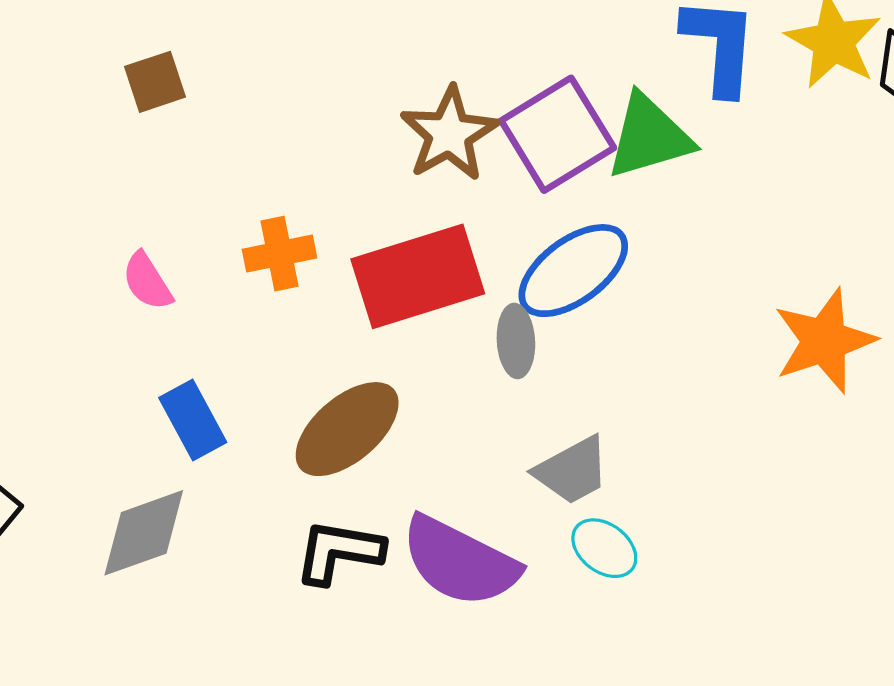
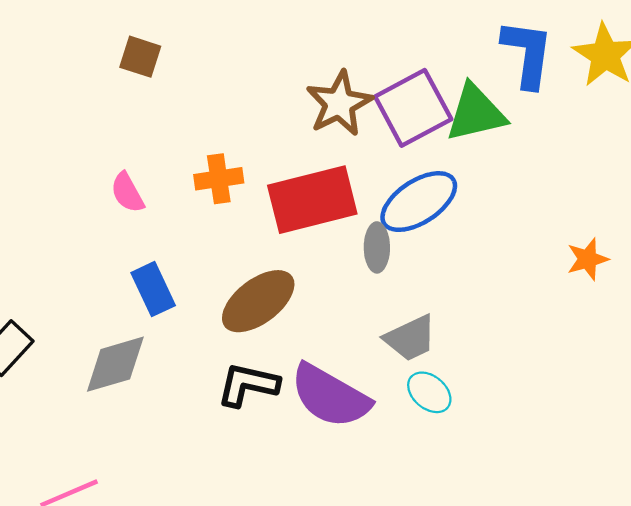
brown square: (155, 82) -> (140, 57), turned 33
orange star: (824, 341) -> (588, 259), size x0.6

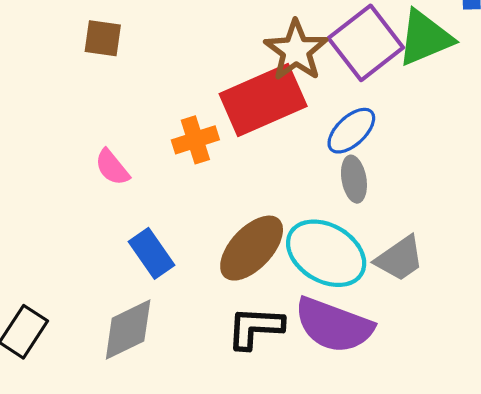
red rectangle: (312, 200) -> (263, 100), moved
blue ellipse: (419, 202) -> (351, 131), moved, size x0.7
cyan ellipse: (429, 392) -> (326, 253), moved, size x1.8

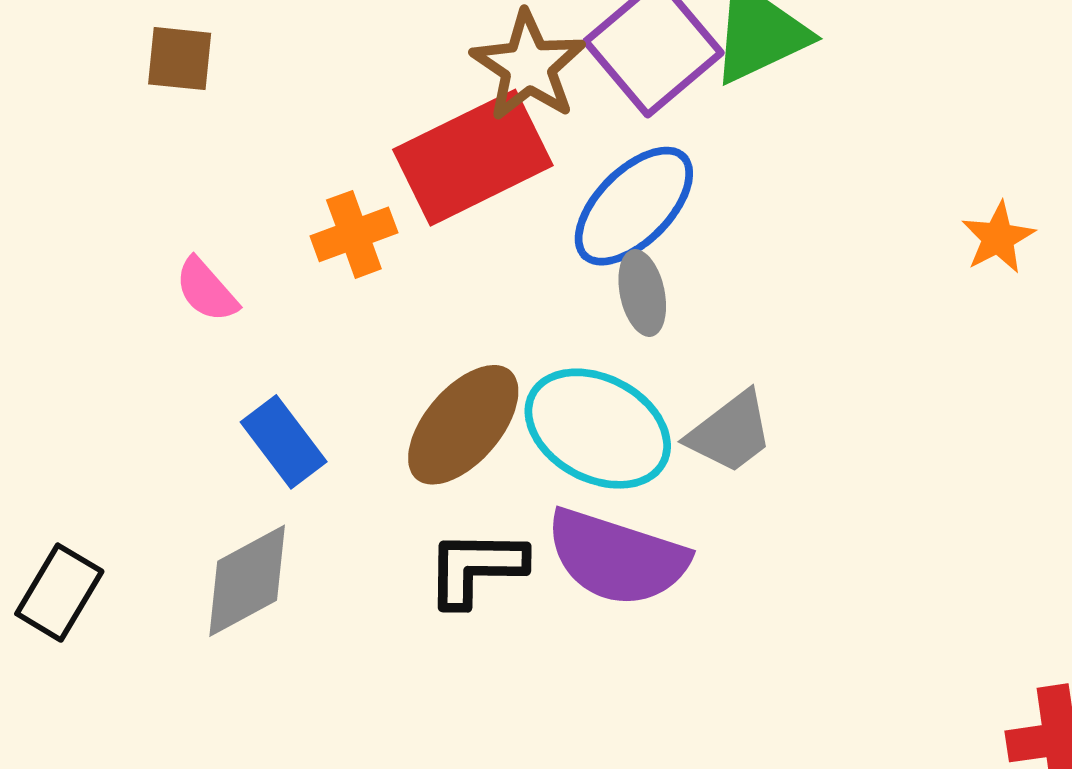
blue ellipse: (351, 131) -> (634, 206), size x1.4

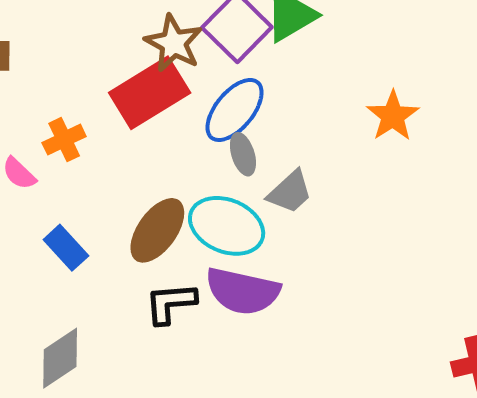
orange cross: (354, 234) -> (64, 140), moved
orange star: (998, 238) -> (393, 116), moved, size x1.4
gray trapezoid: (730, 432) -> (290, 192), moved
gray diamond: (247, 581) -> (60, 358), moved

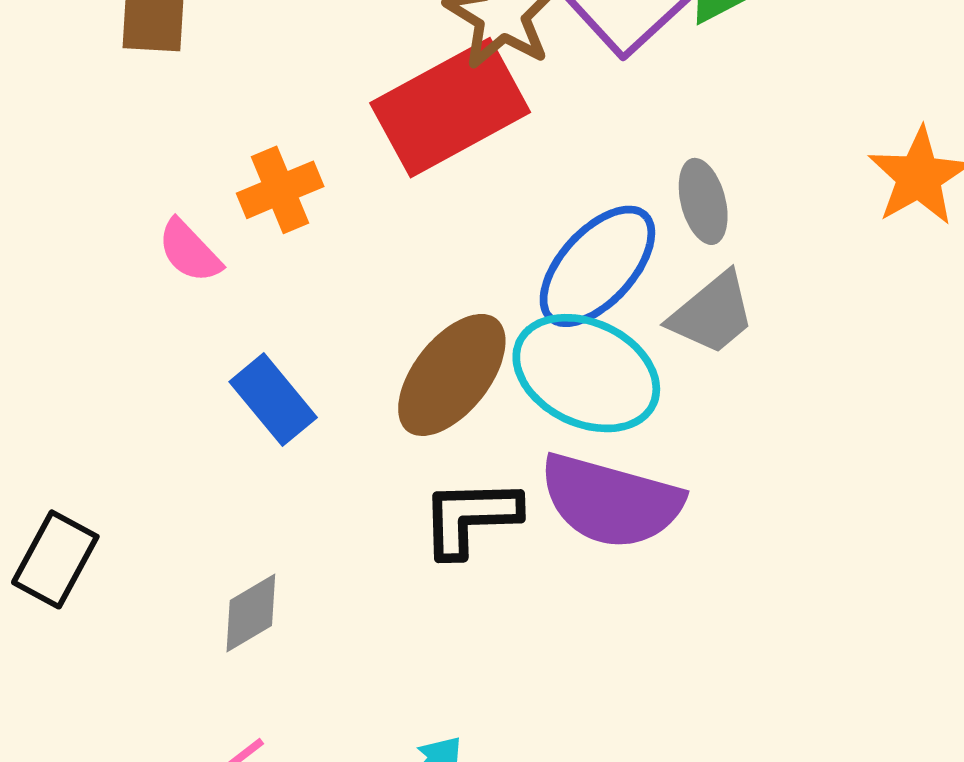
blue ellipse: (235, 110) -> (597, 266), moved
gray ellipse: (243, 154) -> (703, 201), moved
gray diamond: (60, 358) -> (251, 613), size x0.7

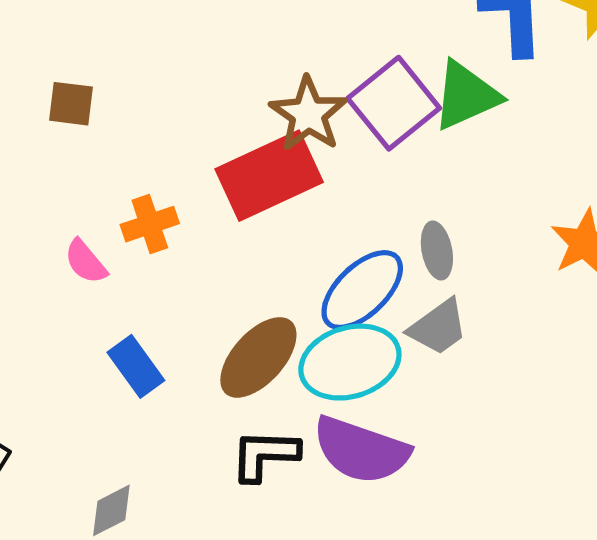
cyan ellipse: (586, 373) -> (350, 362), turned -46

